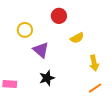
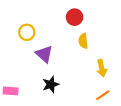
red circle: (59, 16) -> (75, 17), moved
yellow semicircle: (77, 38) -> (83, 41), turned 112

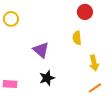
red circle: (75, 17) -> (85, 12), moved
yellow circle: (27, 32) -> (11, 19), moved

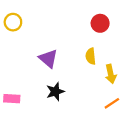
red circle: (85, 12) -> (100, 23), moved
yellow semicircle: (77, 38) -> (91, 56), moved

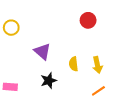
yellow circle: (13, 22) -> (11, 28), moved
yellow semicircle: (91, 56) -> (74, 64), moved

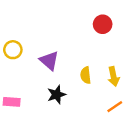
yellow circle: (11, 28) -> (13, 50), moved

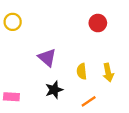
yellow circle: (13, 50) -> (13, 22), moved
orange line: (115, 107) -> (89, 101), moved

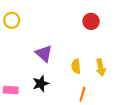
black star: (54, 90) -> (41, 84), moved
orange line: (89, 101) -> (82, 94), turned -40

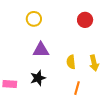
yellow circle: (12, 20) -> (34, 19), moved
purple triangle: (44, 54) -> (41, 50), turned -42

